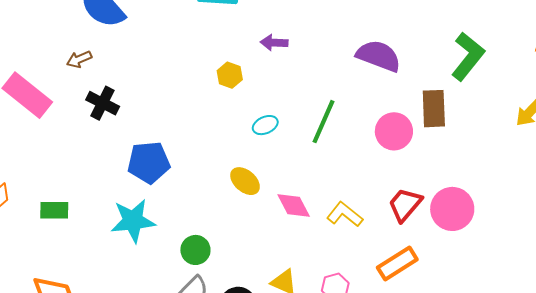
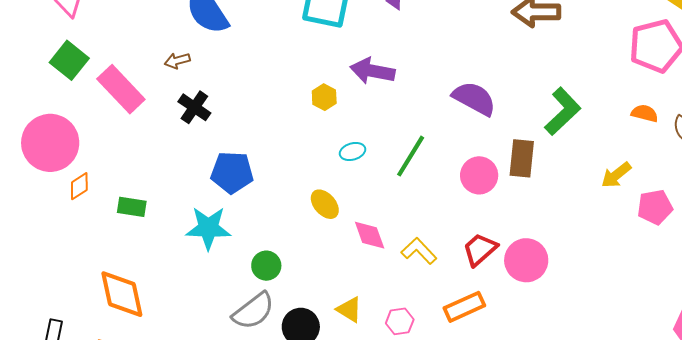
purple arrow: (274, 43) -> (373, 71), size x1.6

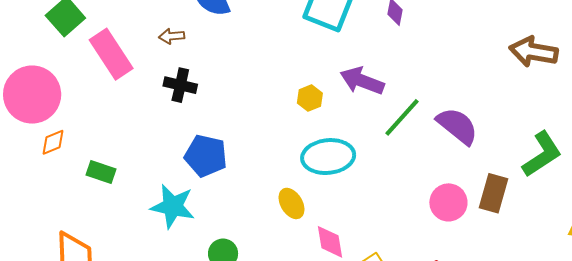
black cross: (194, 107) -> (180, 85), turned -32
cyan ellipse: (353, 151) -> (328, 157), size x2.0
green line: (411, 156) -> (402, 117), moved

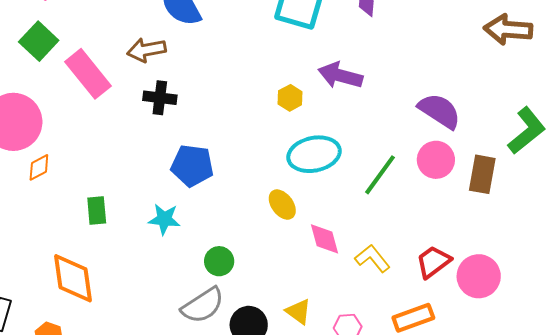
brown arrow: (172, 36) -> (146, 50), size x1.5
green line: (402, 117) -> (380, 175), moved
green rectangle: (101, 172) -> (97, 211), moved, turned 72
pink circle: (448, 202) -> (436, 160), moved
cyan star: (173, 206) -> (164, 219), size x0.7

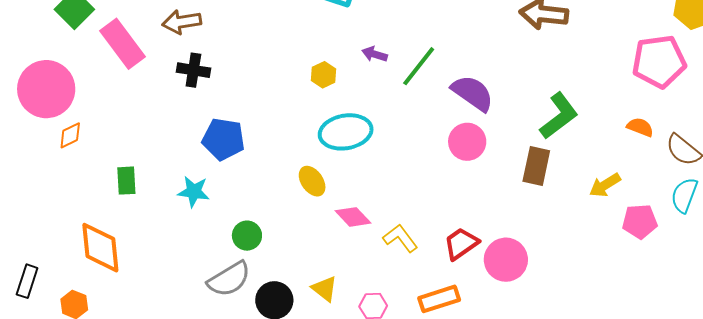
purple arrow: (340, 75) -> (375, 54), size x0.6
brown rectangle: (482, 174) -> (536, 166), moved
green line: (380, 175) -> (419, 66), moved
pink diamond: (324, 239) -> (353, 217), turned -30

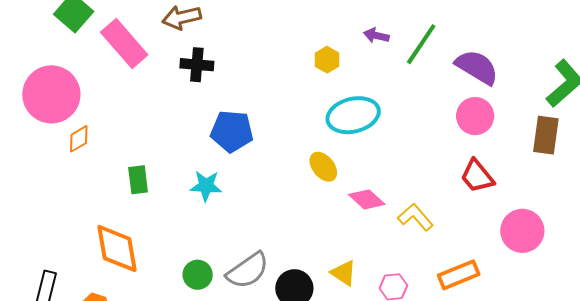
green circle: (247, 236) -> (198, 275), moved
red trapezoid: (461, 244) -> (477, 176), moved, turned -90

